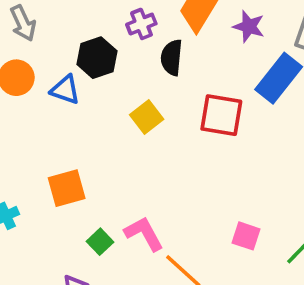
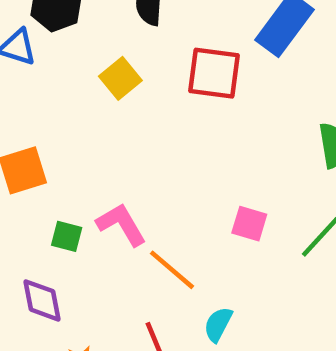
green square: (100, 242) -> (67, 236), turned -30

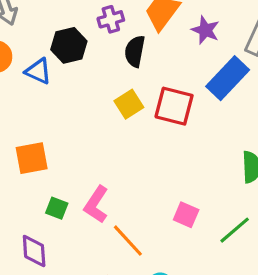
yellow square: (120, 78) -> (129, 104), moved
pink L-shape: (121, 225) -> (96, 205), turned -123

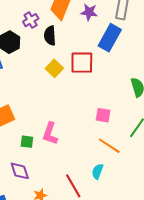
pink square: (186, 215) -> (103, 115), moved
orange line: (128, 241) -> (109, 146), moved

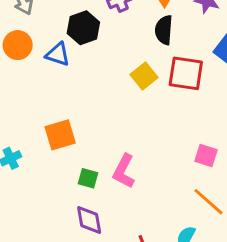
black semicircle: (50, 36) -> (164, 30), moved
purple diamond: (20, 171) -> (89, 220), moved

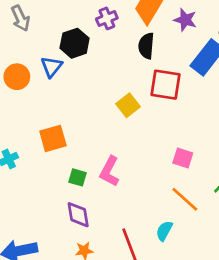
orange circle: (18, 45) -> (17, 77), moved
blue triangle: (58, 54) -> (52, 67), turned 50
yellow square: (144, 76) -> (128, 105), moved

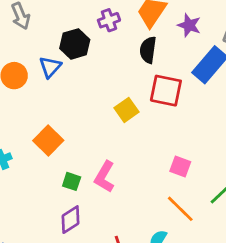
orange square: (53, 138) -> (48, 140), turned -32
purple diamond: (78, 215) -> (71, 220), turned 64

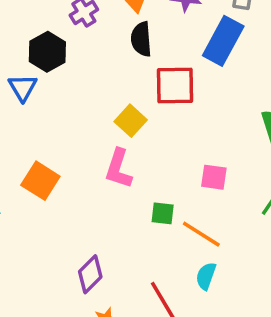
pink L-shape: (105, 177) -> (118, 169), moved
green square: (72, 181) -> (163, 213), moved
orange line: (180, 209) -> (201, 234), moved

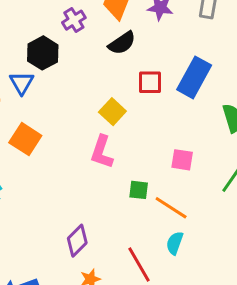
black semicircle: (141, 39) -> (122, 43), turned -120
blue rectangle: (223, 41) -> (194, 77), moved
red square: (175, 85) -> (150, 82), size x0.7
orange square: (40, 181) -> (25, 139), moved

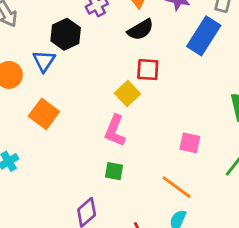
blue rectangle: (194, 77) -> (204, 36), moved
red square: (150, 82) -> (148, 70), moved
green square: (139, 190) -> (114, 171), moved

